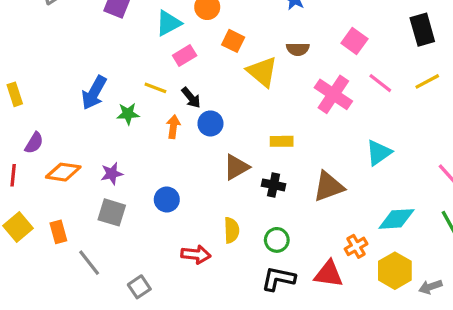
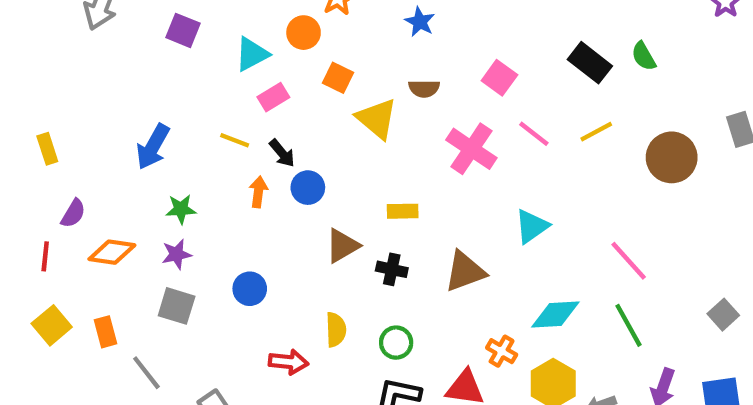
black rectangle: (422, 30) -> (590, 63), turned -36
green star: (128, 114) -> (181, 209), moved
orange cross: (356, 246) -> (502, 351), turned -30

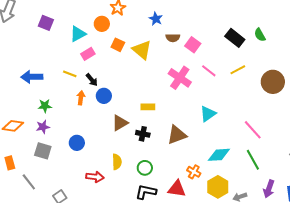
brown semicircle: (424, 89) -> (173, 38), moved
yellow triangle: (377, 119) -> (142, 50), moved
blue arrow: (153, 147) -> (32, 77), turned 60

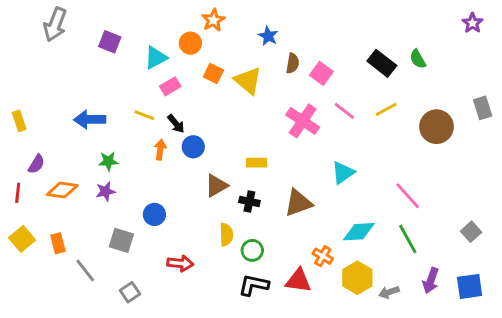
brown semicircle: (173, 38) -> (293, 63), turned -80
gray square: (43, 151) -> (121, 240), moved
yellow semicircle: (117, 162) -> (226, 235), moved

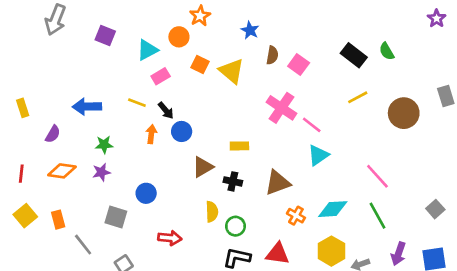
pink line: (344, 111) -> (312, 125), moved
purple semicircle: (36, 164) -> (53, 134), moved
orange cross: (323, 256) -> (296, 216), moved

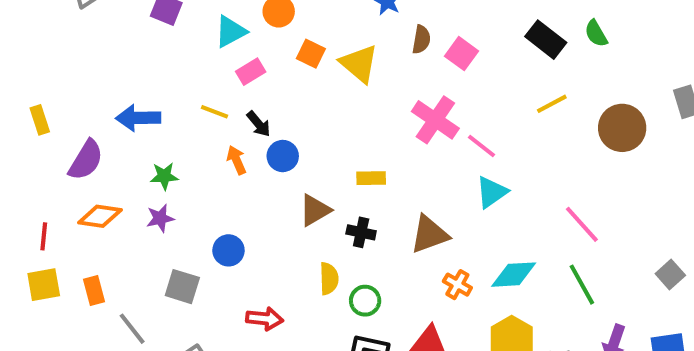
purple semicircle: (53, 134) -> (86, 160), size x1.5
orange arrow: (151, 134) -> (237, 160), turned -30
red line: (21, 174) -> (44, 236), moved
yellow square: (25, 216) -> (44, 285), turned 30

